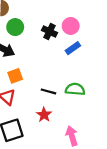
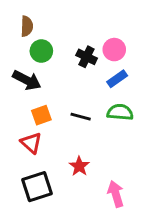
green semicircle: (75, 89) -> (120, 112), moved
black line: (48, 91) -> (81, 117), moved

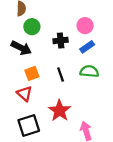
black cross: (87, 57) -> (61, 40), moved, turned -32
black line: (81, 117) -> (61, 75), turned 56
red star: (79, 166) -> (60, 111), size x1.5

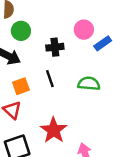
blue rectangle: (87, 47) -> (103, 43), moved
black line: (61, 75) -> (50, 79), moved

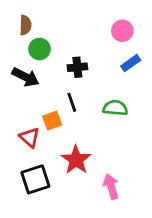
pink circle: (84, 30) -> (122, 31), moved
orange square: (21, 86) -> (52, 121), moved

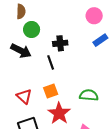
black line: (72, 102) -> (51, 62), moved
green semicircle: (115, 108) -> (89, 95), moved
orange square: (52, 121) -> (51, 91), moved

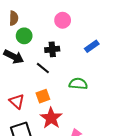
pink circle: (94, 16) -> (63, 20), moved
black line: (51, 62) -> (43, 68), turned -32
green semicircle: (89, 95) -> (78, 84), moved

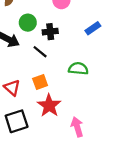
green circle: (24, 36) -> (28, 23), moved

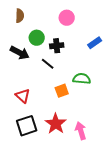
orange square: (40, 82) -> (62, 91), moved
red star: (49, 106) -> (56, 124), moved

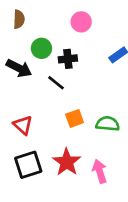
green semicircle: (82, 79) -> (108, 124), moved

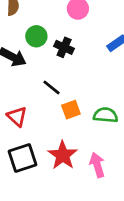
black cross: (68, 59) -> (64, 47), turned 30
black line: (56, 83) -> (52, 87), moved

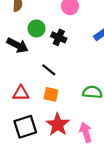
orange square: (71, 110) -> (51, 94), moved, turned 32
red triangle: (17, 117) -> (21, 93), turned -42

